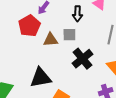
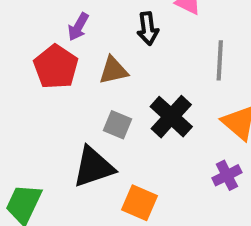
gray square: (69, 35) -> (118, 125), moved, turned 32
brown triangle: (50, 40) -> (113, 70), moved

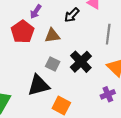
black arrow: (148, 29) -> (72, 15), turned 49

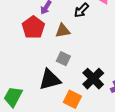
black cross: (81, 62) -> (93, 79), moved

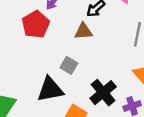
brown triangle: (63, 31) -> (83, 31), moved

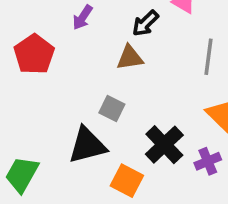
red pentagon: (36, 24) -> (34, 54), moved

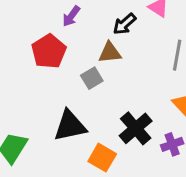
red pentagon: (34, 54) -> (49, 51), moved
gray square: (112, 108) -> (92, 78), moved, turned 30

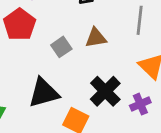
brown triangle: (110, 53) -> (96, 38), moved

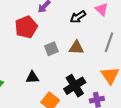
black triangle: (44, 93) -> (32, 77), size x0.6

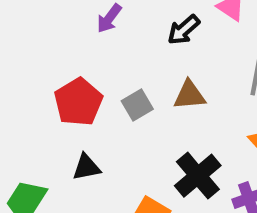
red pentagon: (26, 27) -> (78, 102), moved
black triangle: (32, 77) -> (86, 167), moved

